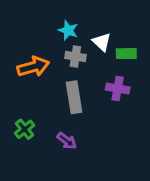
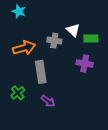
cyan star: (68, 30) -> (19, 11), moved
gray rectangle: (74, 97) -> (41, 72), moved

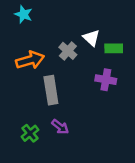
gray cross: (54, 41) -> (68, 51), turned 32
green cross: (18, 93) -> (30, 133), moved

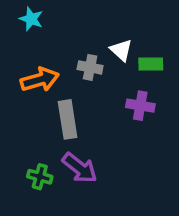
gray cross: (68, 51) -> (90, 67), turned -30
purple arrow: (60, 127) -> (80, 168), size x1.5
green cross: (30, 133) -> (40, 177), turned -36

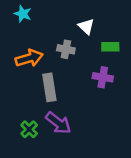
white triangle: (121, 50) -> (86, 26), moved
green cross: (40, 177) -> (29, 129), turned 30

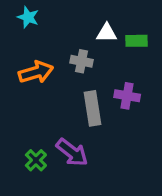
white triangle: (86, 26) -> (107, 33), turned -42
green rectangle: (110, 47) -> (136, 41), moved
gray rectangle: (49, 87) -> (93, 108), moved

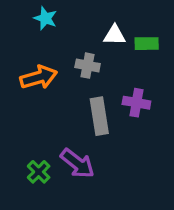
cyan star: (28, 17) -> (45, 18), moved

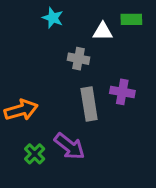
cyan star: (45, 18) -> (53, 18), moved
green rectangle: (147, 44) -> (131, 19), moved
orange arrow: (39, 77) -> (21, 110), moved

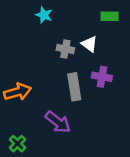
white triangle: (103, 31) -> (89, 44), moved, turned 36
green cross: (35, 154) -> (18, 144), moved

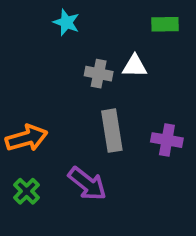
white triangle: (89, 44) -> (135, 66), turned -36
purple cross: (102, 77) -> (167, 140), moved
green cross: (18, 144) -> (27, 191), moved

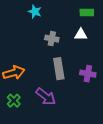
white triangle: (135, 66) -> (81, 35), moved

